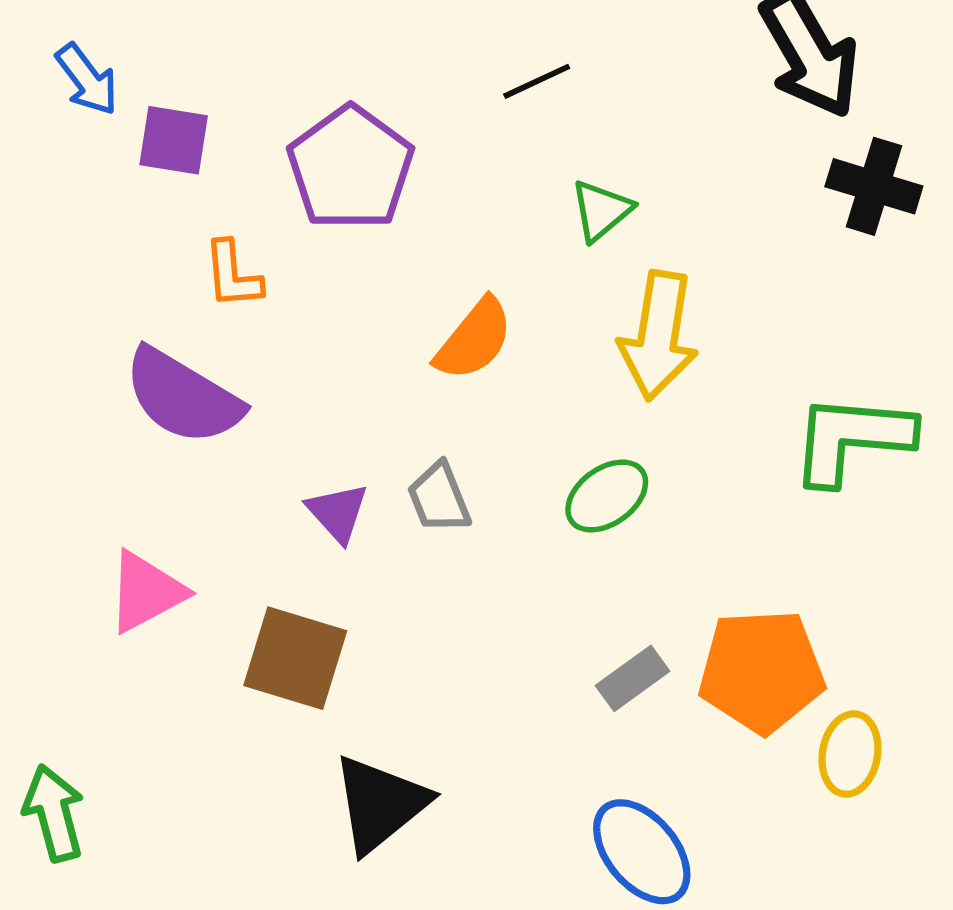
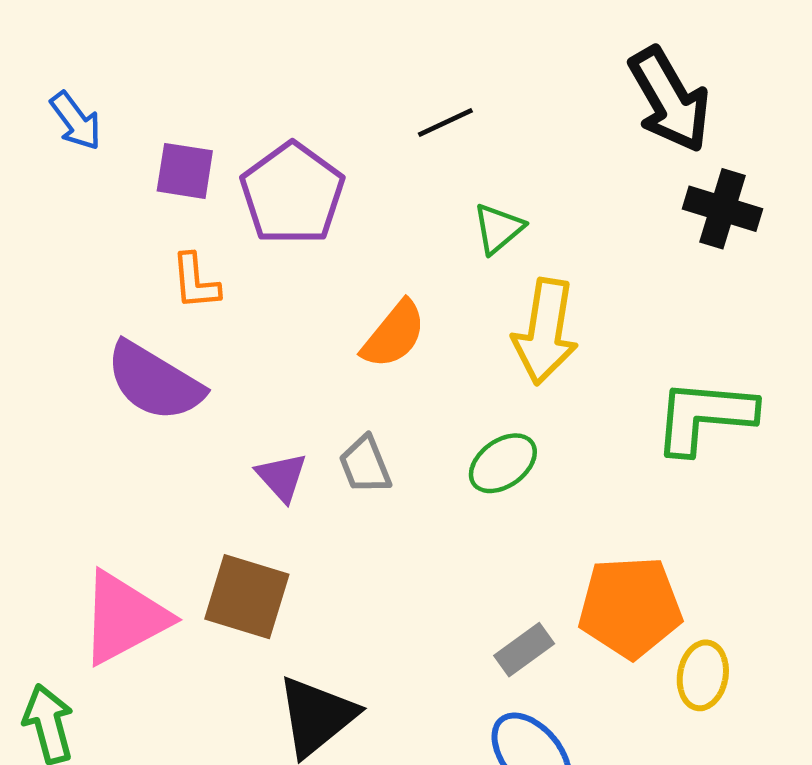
purple square: (174, 140) -> (185, 171), moved
pink triangle: (146, 592) -> (124, 618), moved, size x1.4
gray rectangle: (633, 678) -> (524, 650), moved

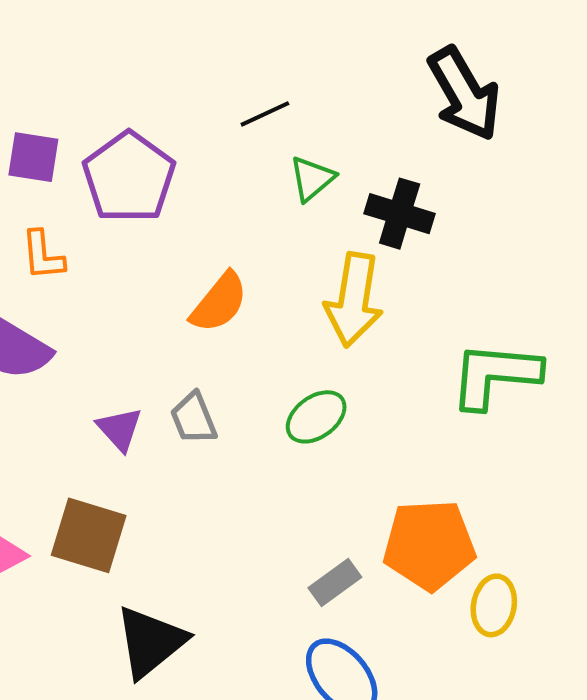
black cross: (723, 209) -> (400, 214), moved
green triangle: (498, 229) -> (312, 179), moved

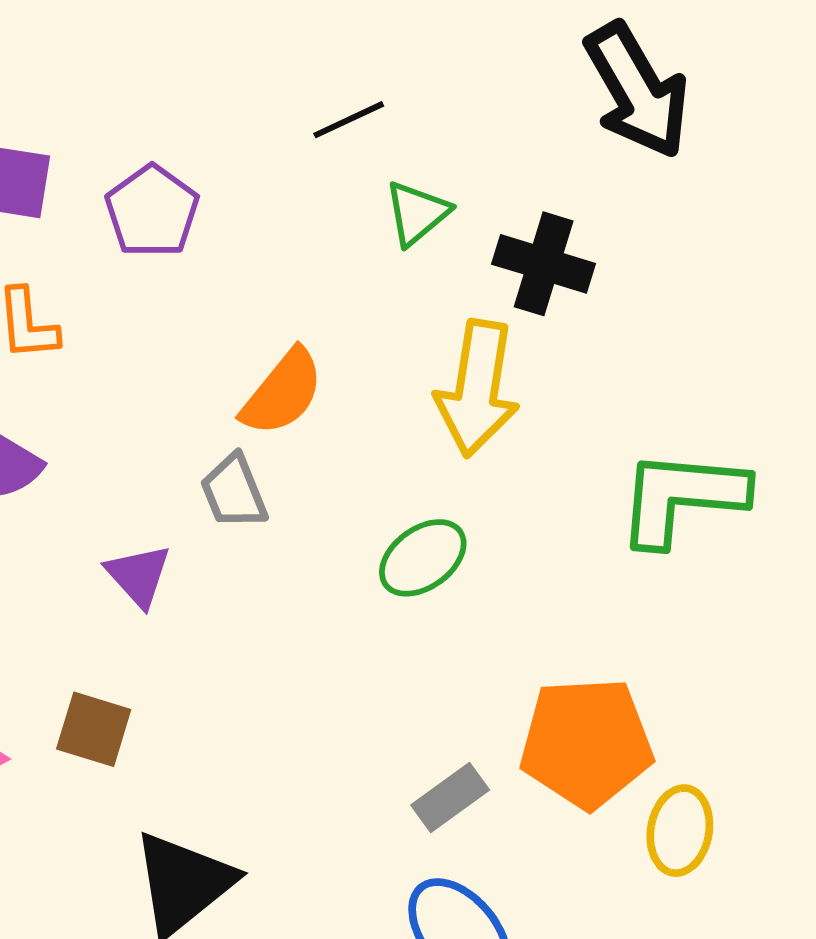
purple pentagon: (129, 177) -> (152, 211), size x0.7
gray trapezoid: (194, 418) -> (234, 492), moved
brown square: (89, 535) -> (94, 729), size x0.7

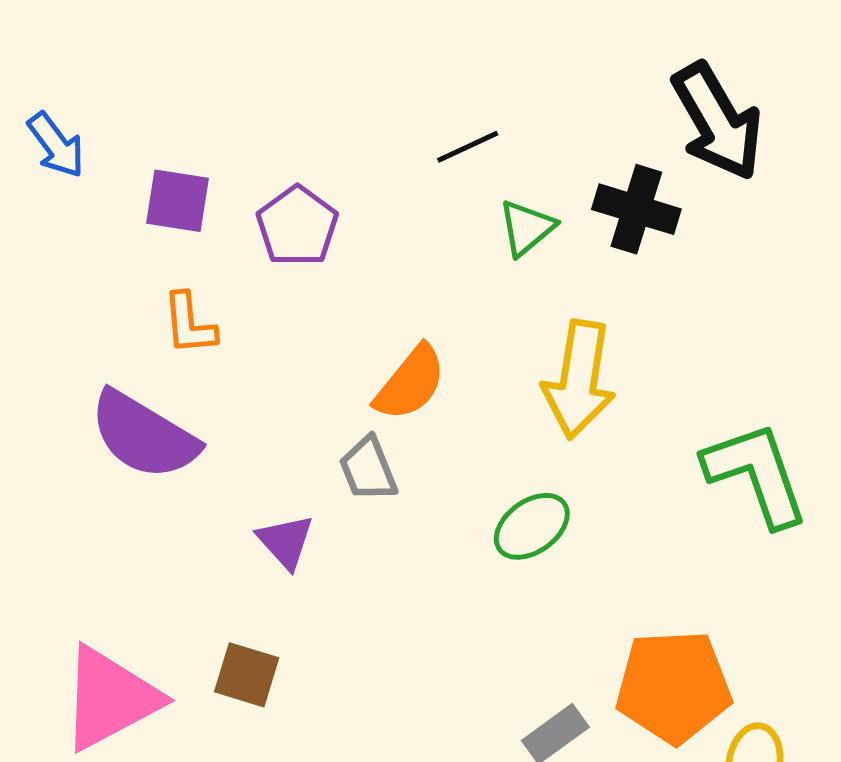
black cross: (544, 264) -> (636, 209), moved
green L-shape: (682, 498) -> (756, 474), turned 66

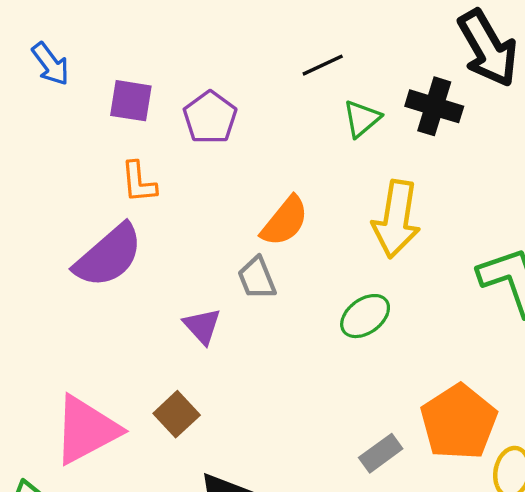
purple semicircle: (144, 435) -> (109, 256), turned -72
brown square: (247, 675) -> (177, 414), turned 30
orange pentagon: (673, 687) -> (459, 422), turned -30

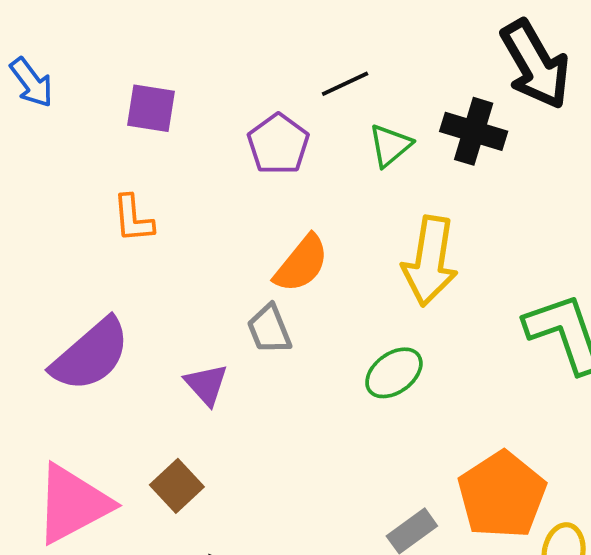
purple square: (131, 101) -> (151, 108), moved
purple pentagon: (210, 117) -> (278, 144), moved
purple semicircle: (109, 256) -> (91, 355), moved

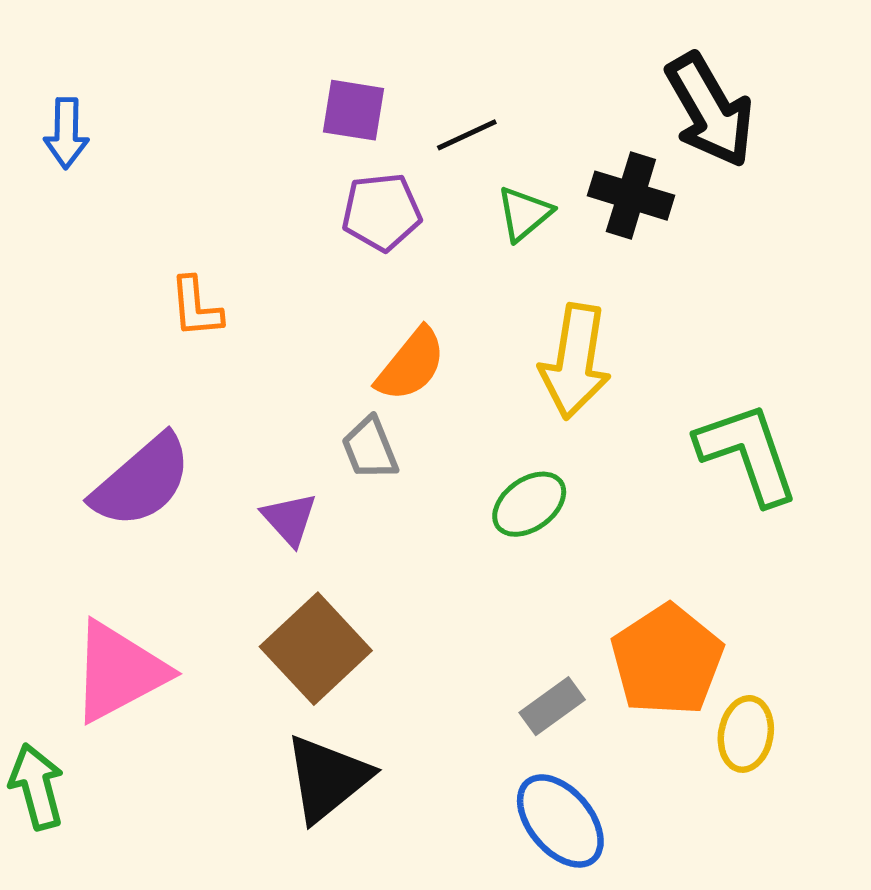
blue arrow: (32, 82) -> (66, 133), turned 38
purple square: (151, 108) -> (354, 110), moved
purple pentagon: (278, 144) -> (381, 212), turned 30
brown square: (177, 486) -> (316, 649), moved, size x1.6

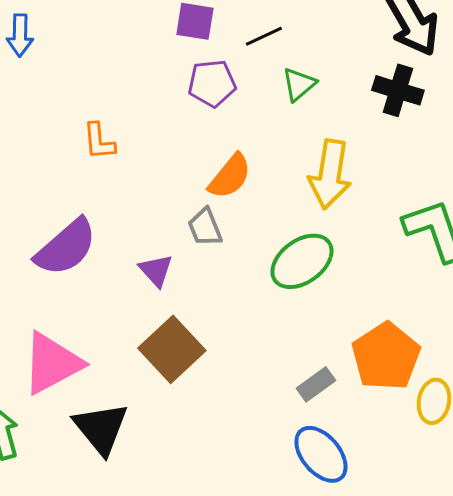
black cross: (631, 196) -> (398, 90), moved
green ellipse: (529, 504) -> (302, 261), size x1.4
black triangle: (327, 778) -> (101, 428), moved, turned -30

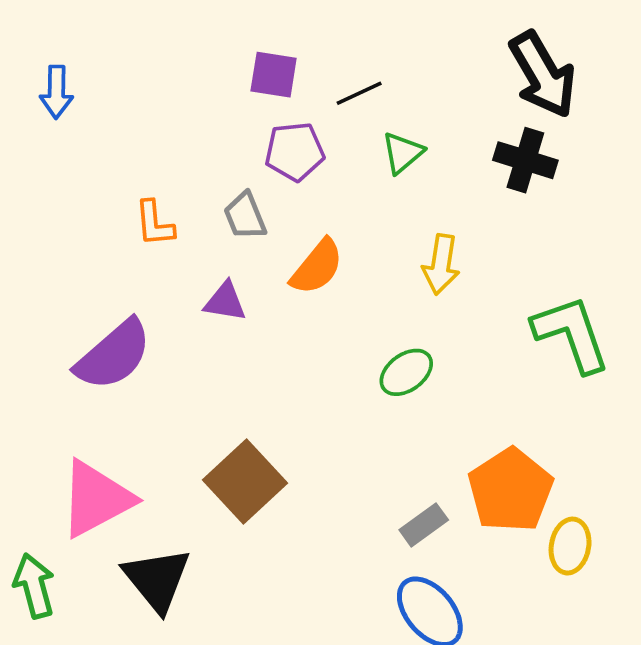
yellow arrow: (330, 174) -> (441, 264), size x0.7
gray trapezoid: (205, 227) -> (245, 216), moved
green ellipse: (302, 261) -> (406, 372), size x0.7
purple triangle: (156, 270) -> (225, 302), moved, turned -39

